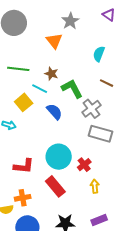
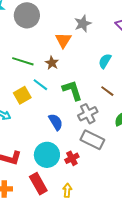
brown star: (51, 74) -> (52, 63), moved
blue semicircle: (54, 112) -> (56, 122), moved
red cross: (84, 165) -> (72, 158), moved
yellow arrow: (95, 186) -> (67, 190), moved

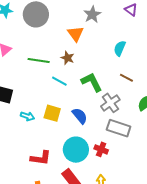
yellow square: (22, 95) -> (52, 113), moved, turned -36
red cross: (72, 158) -> (101, 149), turned -32

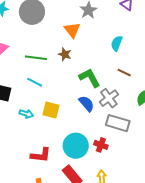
cyan line: (59, 81) -> (35, 82), moved
blue semicircle: (80, 116) -> (86, 104), moved

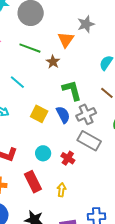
green line: (36, 58) -> (30, 48), moved
yellow square: (51, 110) -> (39, 114), moved
cyan circle: (76, 146) -> (43, 153), size x0.6

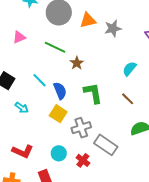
orange triangle: (66, 40) -> (88, 20), moved, turned 36
gray cross: (86, 114) -> (81, 128), moved
blue semicircle: (63, 115) -> (60, 91), moved

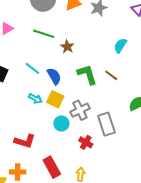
brown line: (128, 99) -> (111, 75), moved
cyan arrow: (22, 108) -> (35, 99), moved
gray rectangle: (106, 145) -> (106, 124), turned 45
cyan circle: (59, 153) -> (61, 123), moved

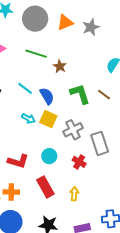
cyan circle: (61, 123) -> (49, 156), moved

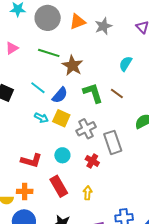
brown star: (60, 66) -> (72, 65), size x1.5
blue semicircle: (47, 96) -> (60, 95), turned 72

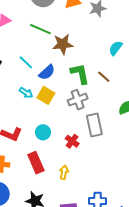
brown star: (72, 65) -> (63, 44), turned 30
gray cross: (86, 129) -> (78, 100), moved

